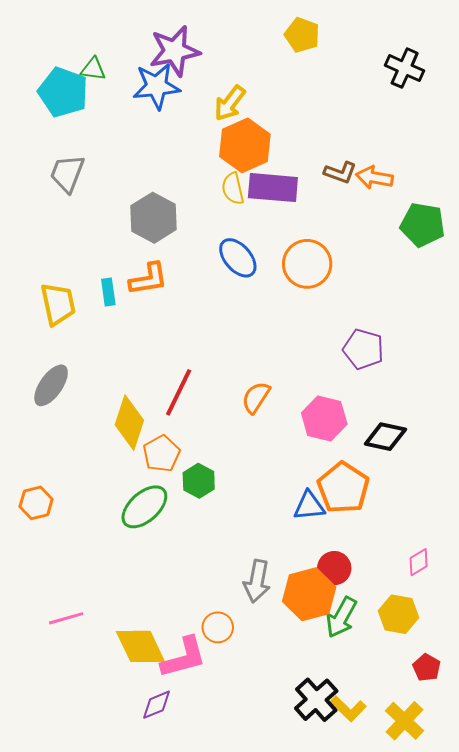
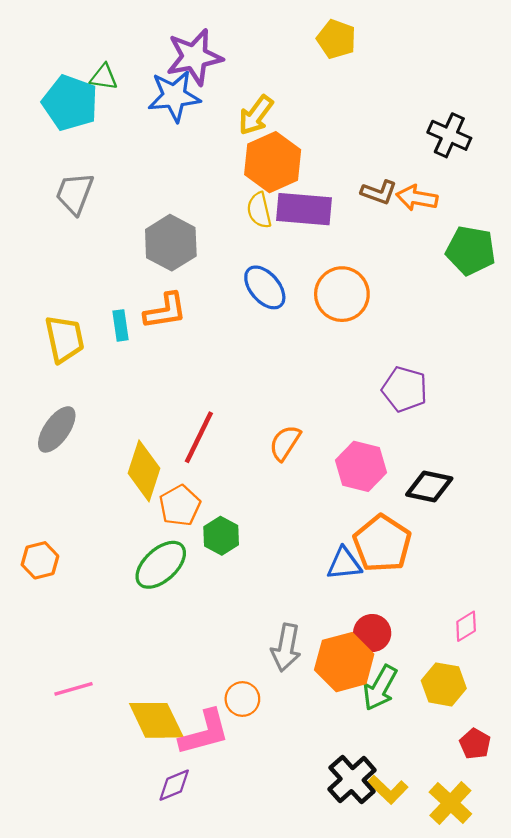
black cross: (405, 68) -> (449, 135), moved

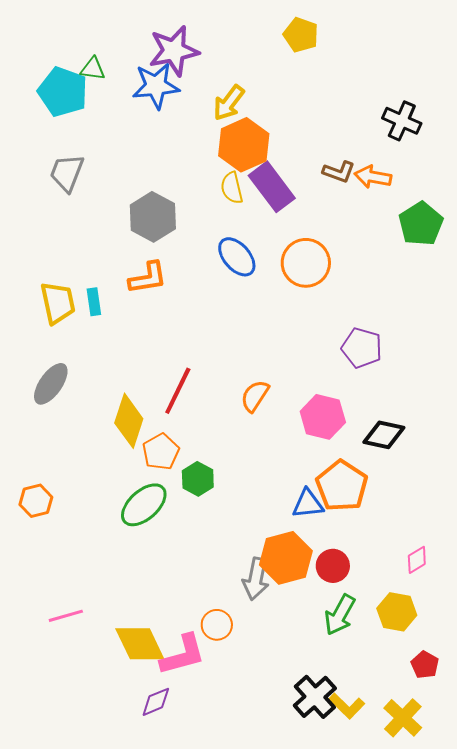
purple rectangle: (304, 209) -> (272, 187), turned 48
green pentagon: (471, 250) -> (421, 224), turned 30
cyan rectangle: (120, 325) -> (94, 302), moved
orange hexagon: (344, 662) -> (286, 558), moved

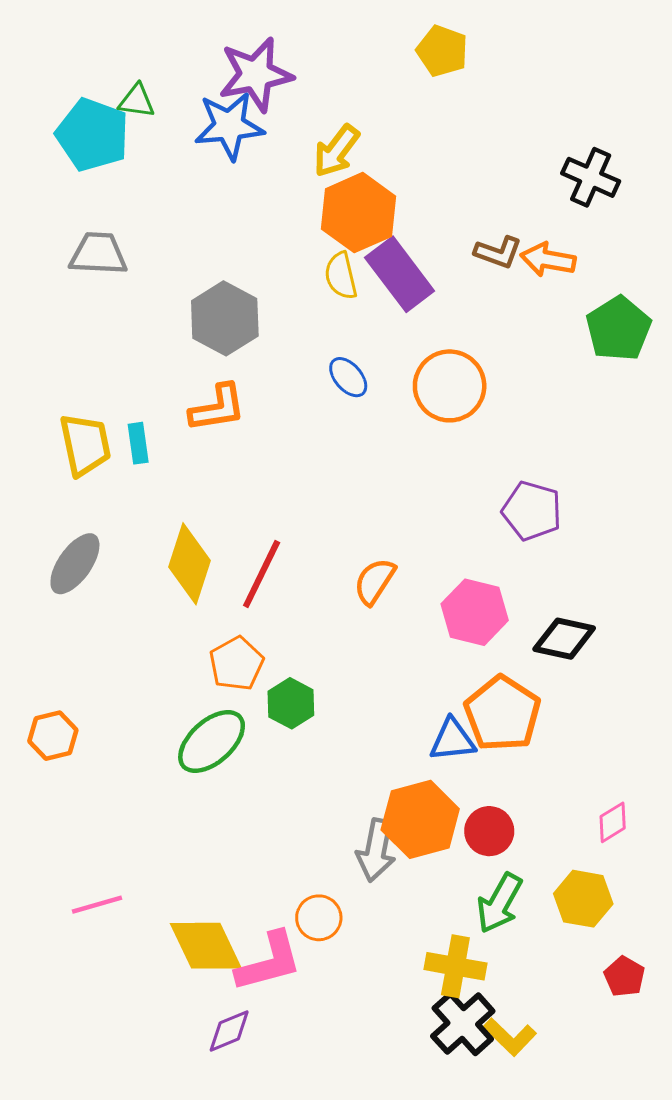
gray trapezoid: (67, 173) -> (98, 254), turned 72
blue ellipse: (237, 257) -> (348, 377), size x0.7
yellow diamond: (129, 421) -> (190, 564), moved
yellow cross: (403, 718) -> (455, 966), moved, turned -33

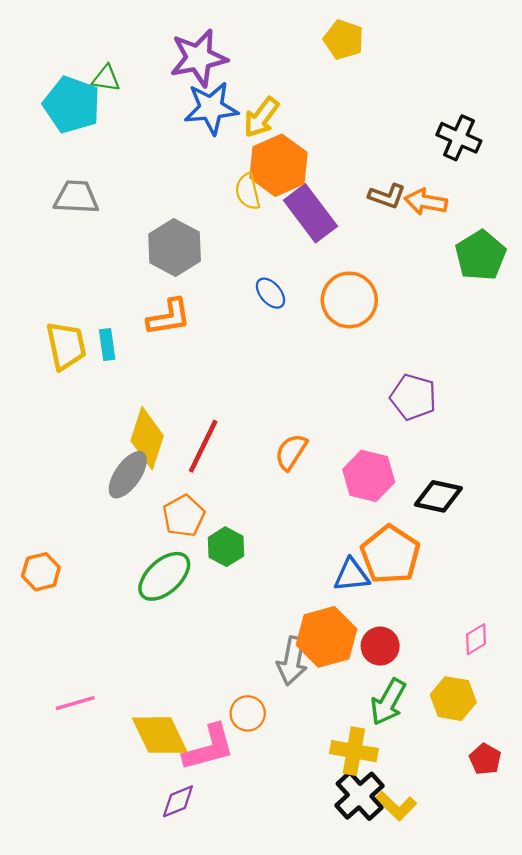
blue star: (229, 126) -> (211, 108), moved
yellow semicircle: (341, 276) -> (248, 191), moved
gray ellipse: (75, 564) -> (128, 475), moved

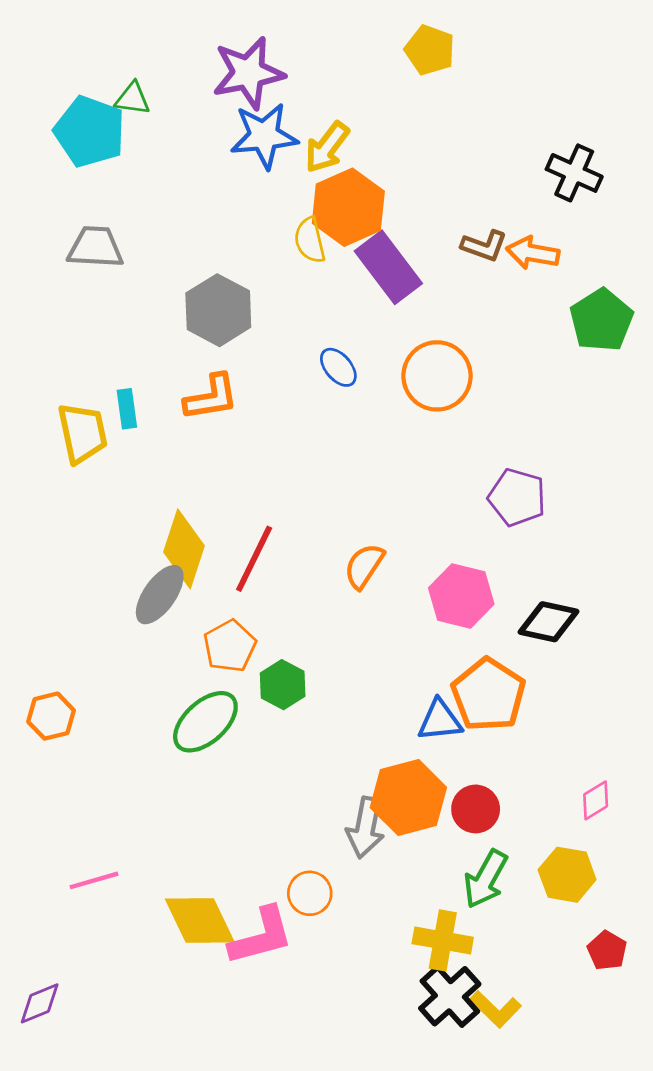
cyan rectangle: (107, 345) -> (127, 409), moved
purple diamond: (178, 801) -> (40, 1003), moved

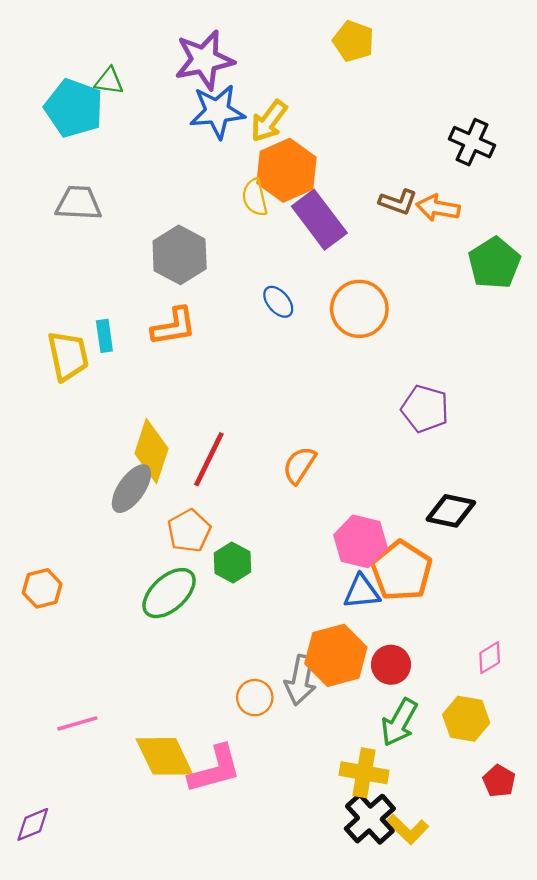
pink hexagon: (461, 596) -> (360, 541), moved
orange circle: (310, 893) -> (255, 698), moved

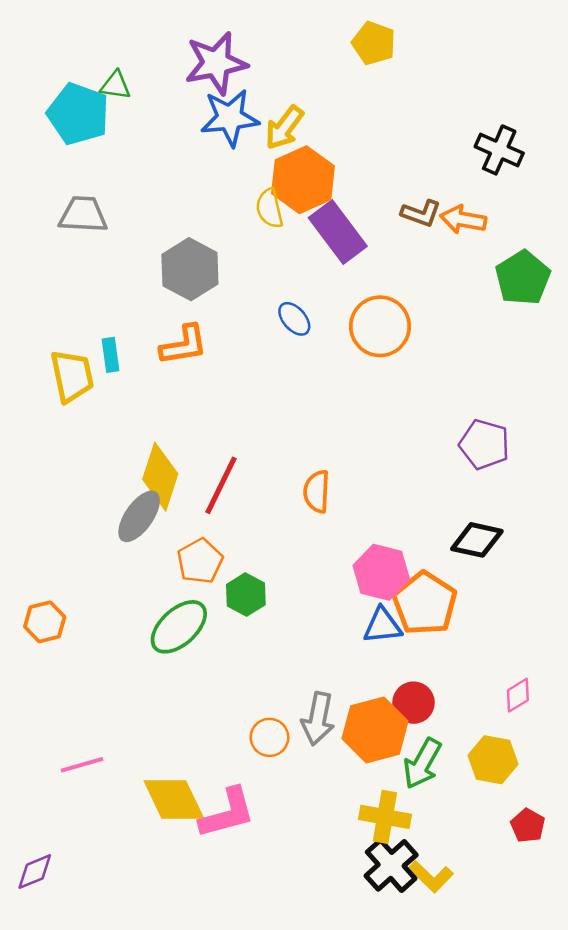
purple pentagon: (425, 409) -> (484, 444), moved
orange semicircle: (299, 465) -> (317, 492), turned -30
orange hexagon: (336, 655) -> (375, 730), moved

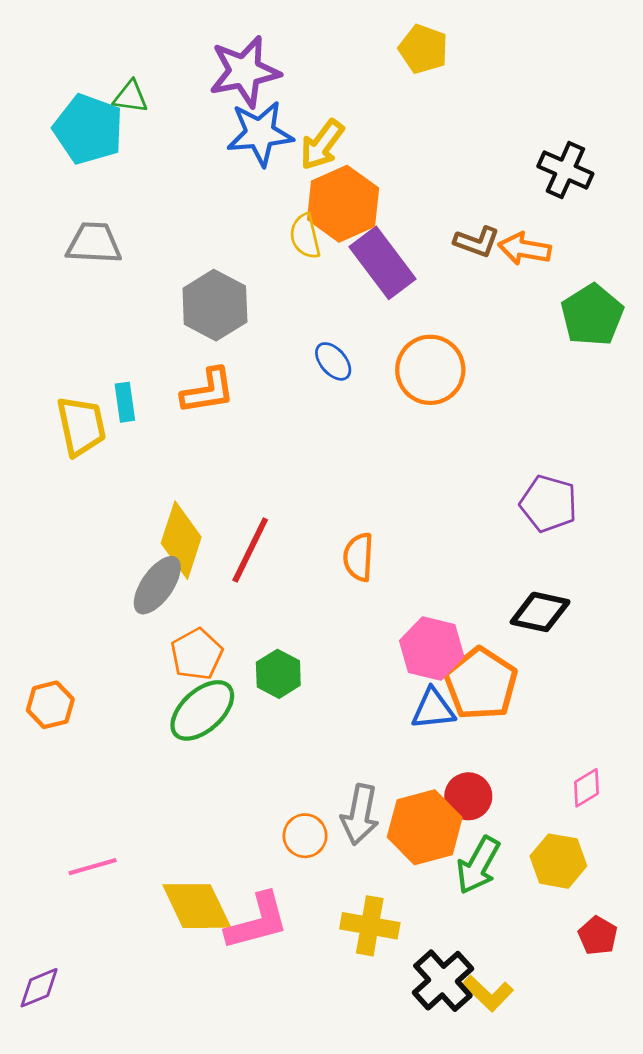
orange pentagon: (200, 561) -> (197, 654), moved
yellow cross: (385, 817) -> (370, 926), moved

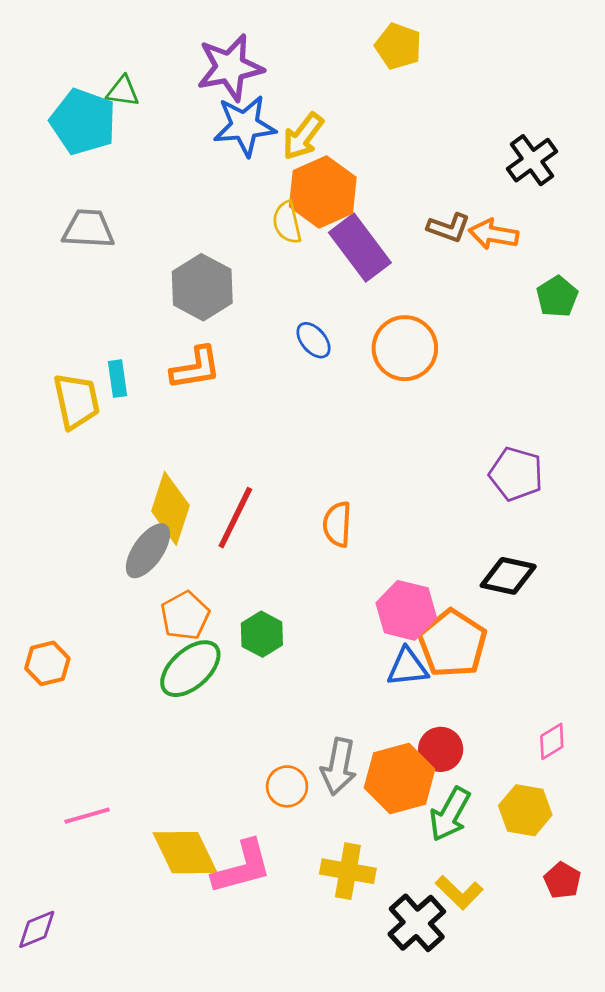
black cross: (565, 170) -> (532, 160), turned 30
green pentagon: (592, 315) -> (557, 297), size x0.7
yellow L-shape: (488, 993) -> (459, 892), moved

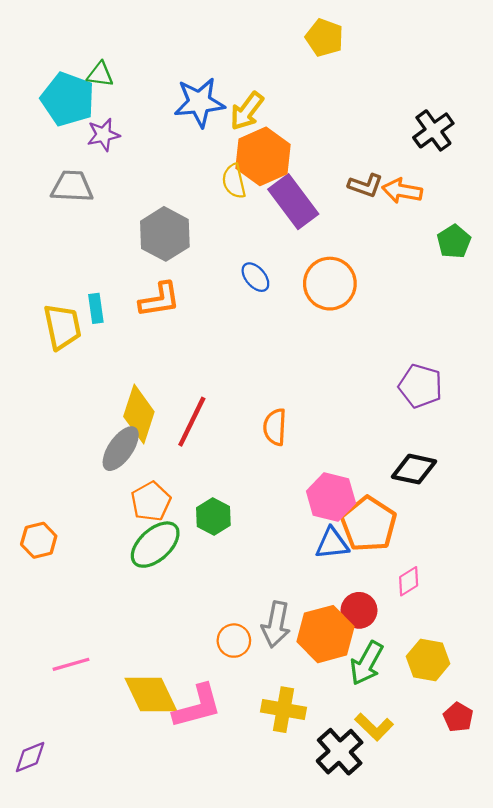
purple star: (230, 67) -> (103, 135), moved, size x0.6
pink diamond: (552, 741) -> (409, 581), moved

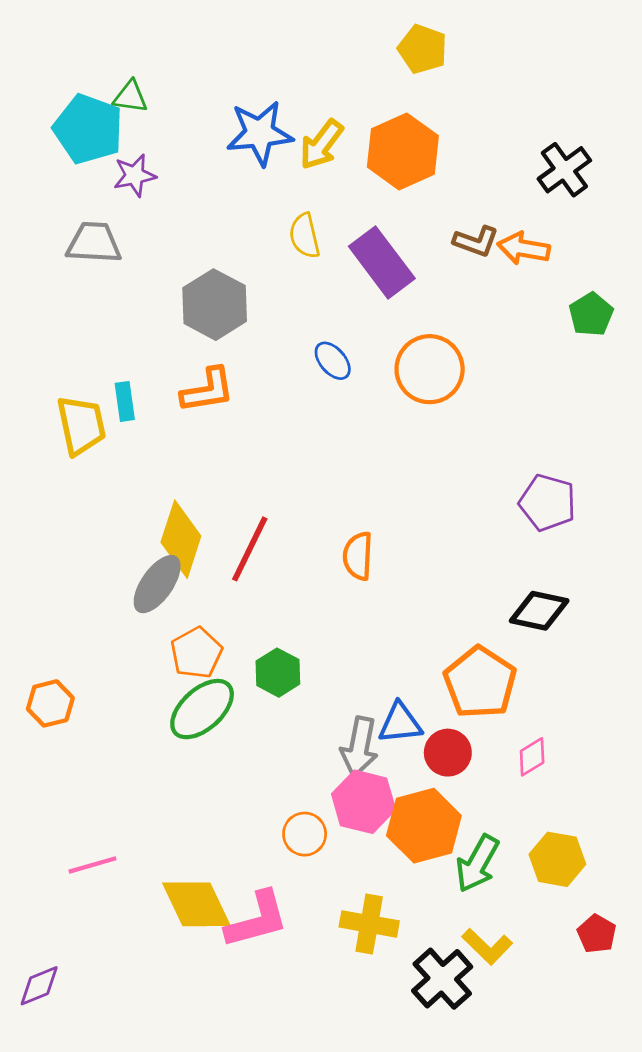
orange hexagon: (263, 156) -> (403, 151), moved
pink hexagon: (331, 497) -> (364, 802), moved
blue triangle: (332, 543) -> (400, 723), moved
red circle: (359, 610) -> (448, 753), moved
gray arrow: (276, 624) -> (359, 747), moved

